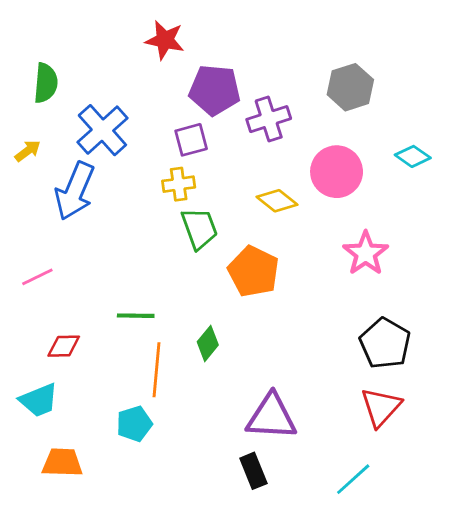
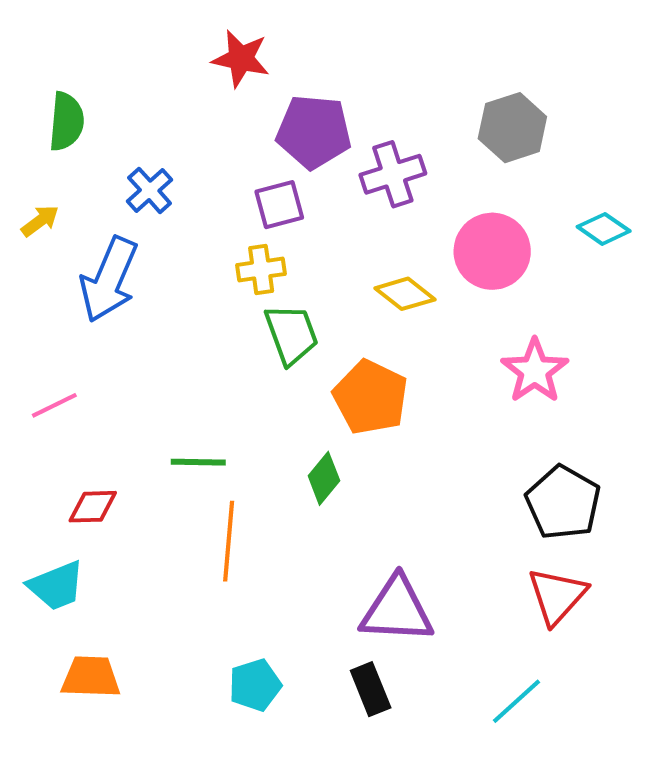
blue cross: (102, 130) -> (150, 190), size x0.6
green diamond: (208, 343) -> (324, 478), moved
cyan pentagon: (134, 424) -> (255, 685), moved

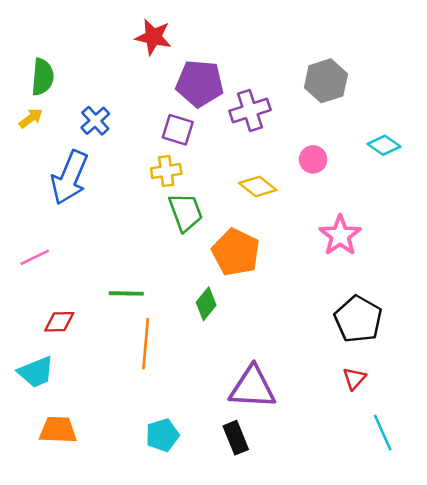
purple square: (279, 205) -> (178, 130), turned 32
yellow arrow: (40, 221) -> (31, 118), moved
pink circle: (492, 251) -> (313, 159), size x0.6
red triangle: (557, 596) -> (354, 378), size x0.6
cyan line: (516, 701) -> (383, 433), moved, turned -72

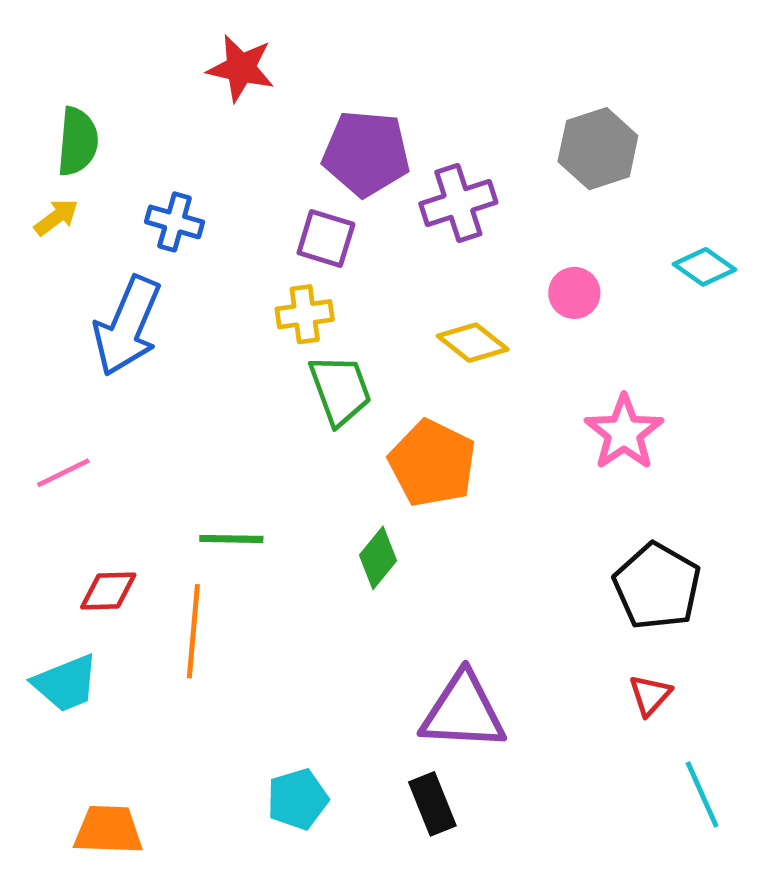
red star: (153, 37) -> (241, 68), moved
blue cross: (95, 121) -> (175, 222), turned -32
orange line: (146, 344) -> (193, 631), moved
orange trapezoid: (58, 430) -> (108, 830), moved

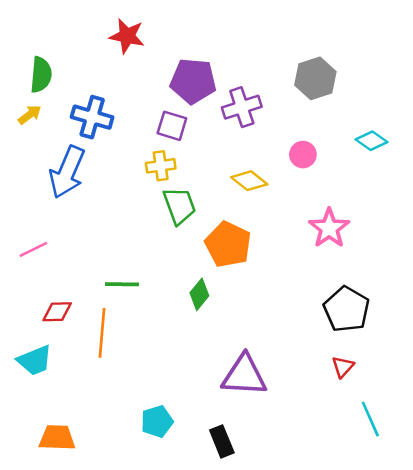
blue cross: (175, 222) -> (92, 117), size x1.4
black rectangle: (432, 804) -> (222, 441), moved

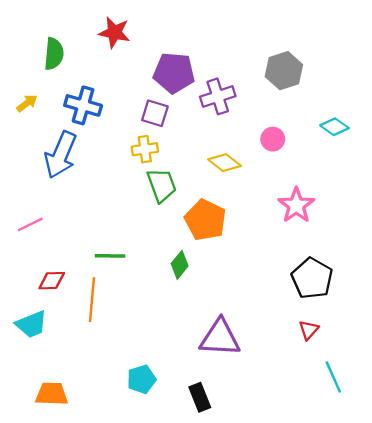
green semicircle: (41, 75) -> (54, 54), moved

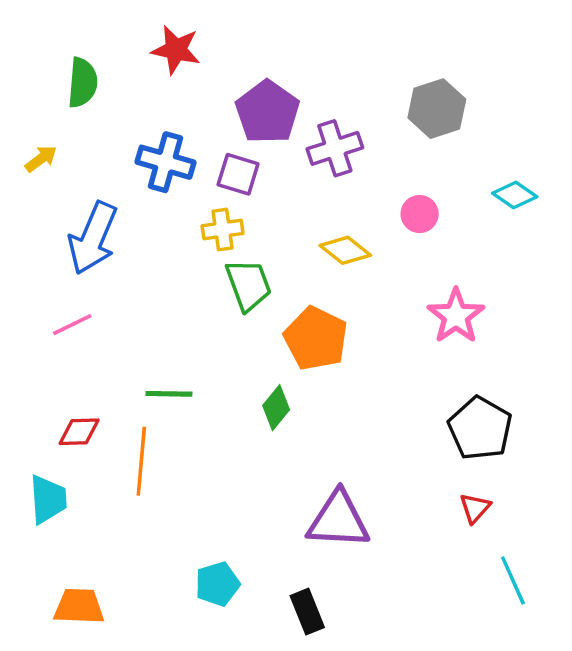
purple pentagon: (174, 73) -> (267, 112), turned 30
blue cross: (83, 105) -> (165, 162), moved
pink line: (30, 224) -> (72, 325), moved
cyan trapezoid: (31, 324) -> (48, 499), turned -72

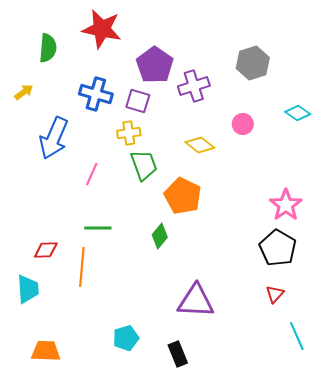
red star: (176, 50) -> (102, 29), size x1.4
pink star: (456, 316) -> (286, 205), moved
pink line: (72, 325) -> (92, 174), moved, turned -40

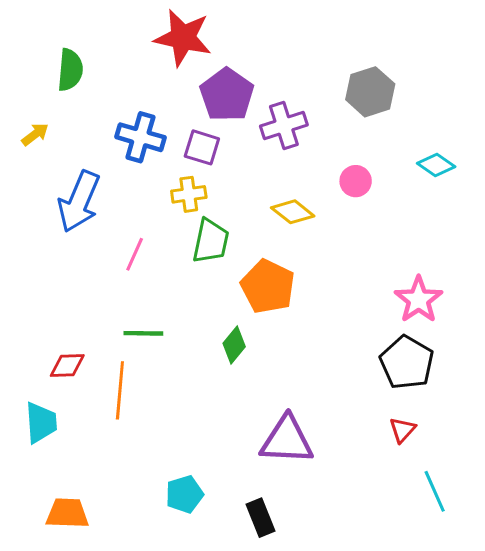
red star: (102, 29) -> (183, 38), moved
green trapezoid: (144, 165) -> (211, 241), turned 32

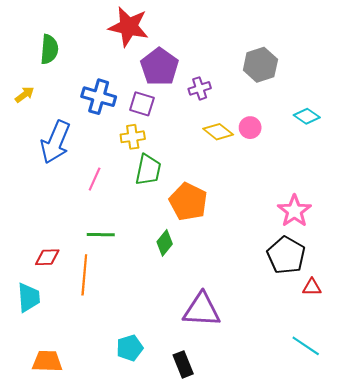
purple cross: (284, 126) -> (200, 88), size x0.7
yellow diamond: (293, 212) -> (218, 132), moved
red triangle: (402, 430) -> (312, 287), moved, turned 48
cyan line: (435, 491) -> (306, 346), turned -32

